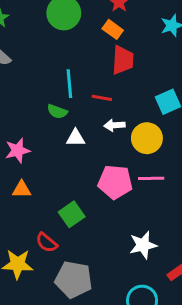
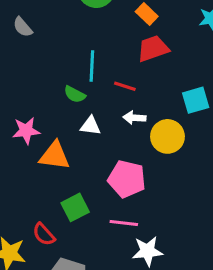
red trapezoid: (123, 60) -> (153, 49), turned -120
pink line: (151, 178) -> (124, 223), moved
orange triangle: (22, 189) -> (54, 156), moved, size x1.5

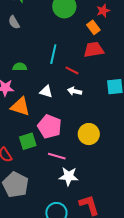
green semicircle: (75, 94) -> (20, 67), moved, turned 144
yellow circle: (167, 136) -> (89, 134), moved
pink pentagon: (127, 179) -> (49, 126), moved

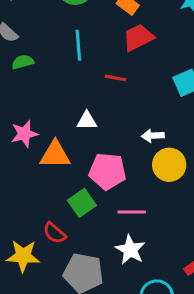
cyan line: (53, 54) -> (78, 45), moved
green semicircle: (20, 67) -> (23, 62), moved
white arrow: (75, 91) -> (153, 136), moved
white star: (69, 176) -> (130, 250), moved, turned -30

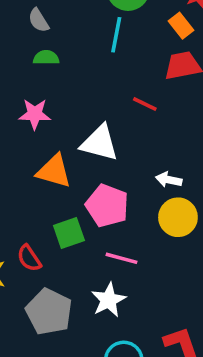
cyan line: (78, 45) -> (116, 35), moved
white triangle: (87, 121) -> (100, 143), size x1.6
pink star: (24, 134) -> (35, 114), moved

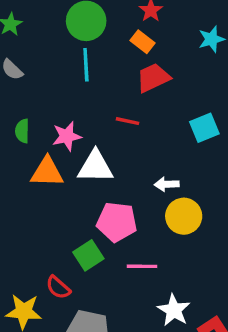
green semicircle: (46, 58) -> (22, 131), moved, turned -75
pink star: (35, 114) -> (67, 136), moved
orange triangle: (54, 171) -> (47, 172), moved
white star: (109, 300) -> (174, 310), moved

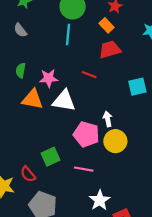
white arrow: (167, 184) -> (108, 119), turned 72
pink pentagon: (117, 222) -> (86, 134), moved

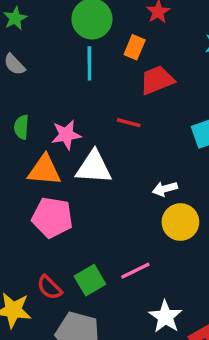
orange rectangle: (106, 25) -> (135, 47), moved, turned 72
white arrow: (108, 119) -> (165, 189), turned -88
pink pentagon: (86, 134) -> (52, 217), moved
green square: (50, 157) -> (90, 280), moved
pink line: (84, 169) -> (135, 271), turned -30

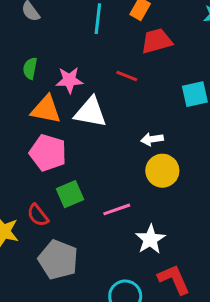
green square: (90, 280) -> (70, 194), moved
white star: (165, 317) -> (150, 239), moved

